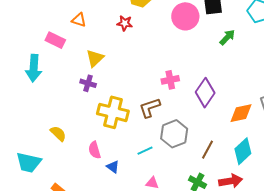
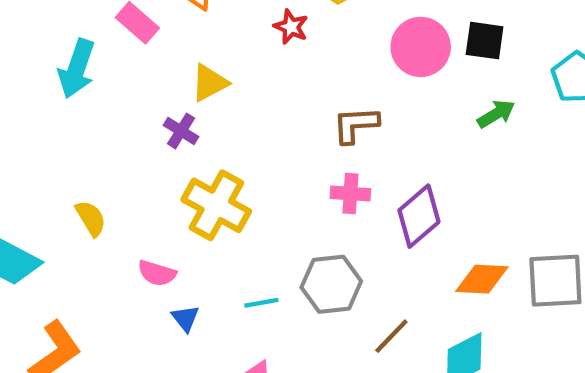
pink cross: (170, 80) -> (350, 194), moved
brown L-shape: (150, 108) -> (356, 125), moved
pink semicircle: (95, 150) -> (157, 273), turned -72

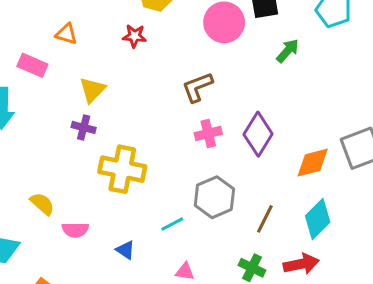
pink semicircle: (157, 273) -> (75, 230), moved

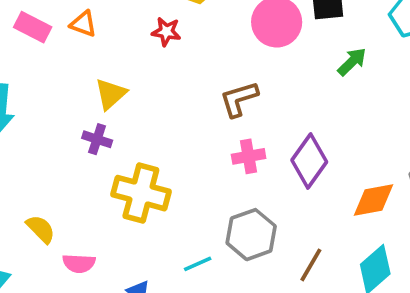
pink rectangle: (32, 65) -> (33, 27), moved

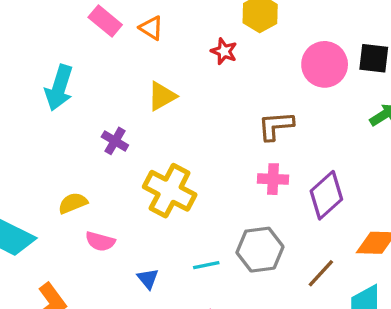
purple cross: (97, 139) -> (115, 141), moved
yellow semicircle: (41, 229) -> (73, 203), turned -80
brown line: (311, 265) -> (321, 273), moved

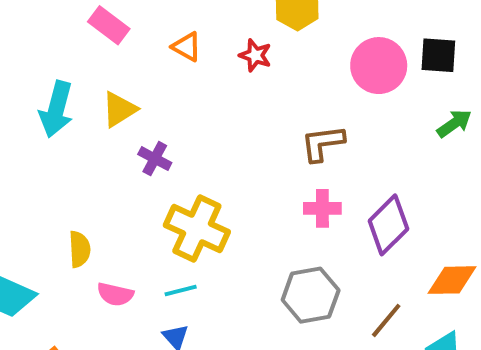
orange triangle: (151, 28) -> (187, 47), moved
yellow triangle: (162, 96) -> (119, 109), moved
purple cross: (115, 141) -> (155, 159), moved
yellow semicircle: (73, 203) -> (80, 249), turned 112
cyan line: (206, 265) -> (181, 290), moved

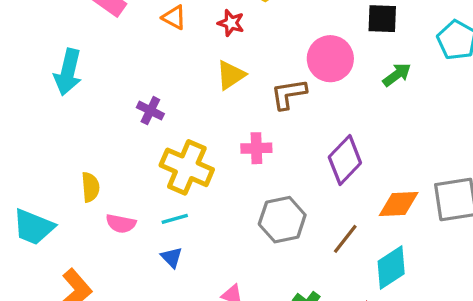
pink circle: (379, 66) -> (330, 59), moved
yellow triangle: (119, 109) -> (231, 75), moved
pink cross: (322, 208) -> (256, 148), moved

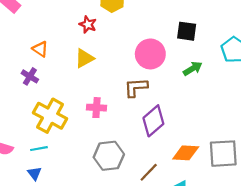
orange triangle: (174, 17) -> (40, 49), moved
brown L-shape: (289, 94) -> (136, 87), moved

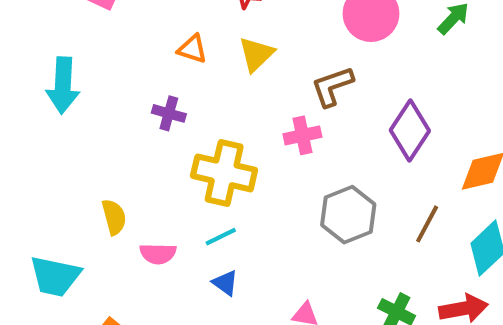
orange triangle: (40, 49) -> (192, 49), moved
brown L-shape: (136, 87) -> (332, 86), moved

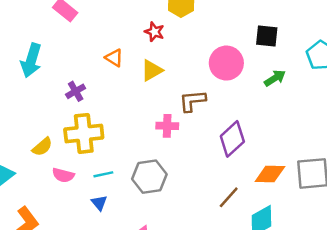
purple cross: (169, 113) -> (76, 91), moved, turned 30
yellow cross: (224, 173) -> (84, 133), moved, turned -33
gray hexagon: (348, 215) -> (149, 177), moved
yellow semicircle: (114, 217) -> (42, 147), turned 50

